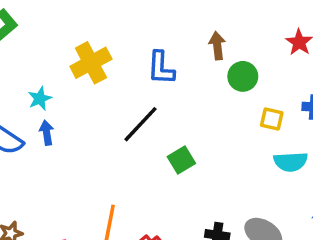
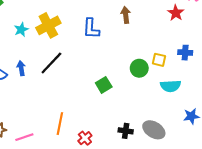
green circle: (243, 76) -> (139, 68), moved
cyan star: (40, 99) -> (21, 30), moved
black line: (140, 124) -> (51, 63), moved

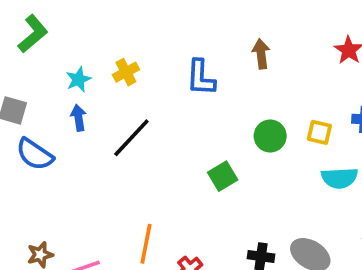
yellow cross: (48, 25) -> (126, 72), size x0.6
blue arrow: (21, 68) -> (78, 118), moved
green circle: (139, 68) -> (270, 136), moved

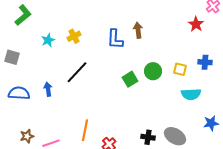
brown arrow: (261, 54) -> (138, 30), moved
blue arrow: (78, 118) -> (48, 89), moved
blue semicircle: (35, 154) -> (19, 93), moved, turned 150
green square: (223, 176) -> (130, 79), moved

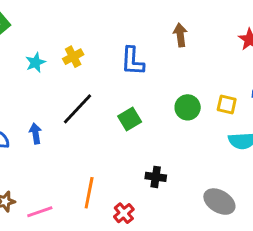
brown arrow: (138, 30) -> (180, 35), moved
green square: (130, 79) -> (130, 119), moved
black cross: (148, 137) -> (156, 177), moved

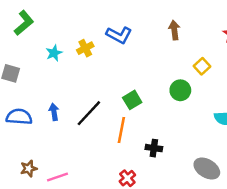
blue L-shape: (133, 61) -> (119, 35), moved, turned -65
yellow square: (227, 104) -> (202, 66), moved, turned 35
black line: (77, 109) -> (89, 113), moved
orange line: (89, 193) -> (121, 130), moved

